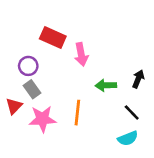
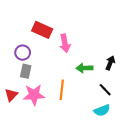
gray rectangle: (32, 89) -> (26, 71), turned 48
red triangle: (14, 106) -> (11, 95), moved

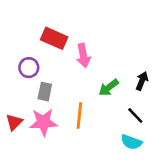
green arrow: (84, 68) -> (109, 88), turned -35
gray rectangle: (26, 71) -> (45, 92), moved
cyan semicircle: (102, 110) -> (131, 142), turned 42

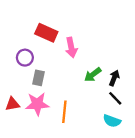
black arrow: (142, 81) -> (114, 78), moved
orange line: (79, 115) -> (64, 112), moved
red triangle: (14, 122) -> (12, 104), turned 35

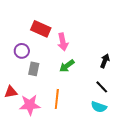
green arrow: (93, 75) -> (67, 66), moved
black arrow: (114, 78) -> (105, 61), moved
pink star: (37, 104) -> (30, 105), moved

